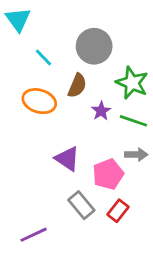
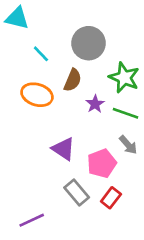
cyan triangle: (18, 20) -> (17, 18), turned -40
gray arrow: (136, 155) -> (128, 145), turned 48

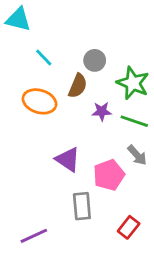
gray circle: (88, 43) -> (95, 60), moved, size x0.6
purple star: (95, 104) -> (102, 111), turned 30
gray rectangle: (77, 192) -> (82, 206), turned 35
red rectangle: (111, 198) -> (129, 227), moved

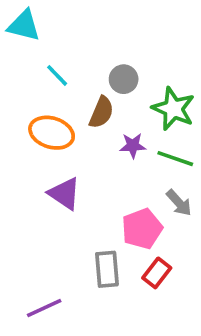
purple triangle: (68, 159) -> (64, 194), moved
red rectangle: (129, 227) -> (157, 273), moved

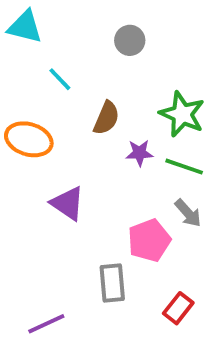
gray circle: (124, 79) -> (130, 40), moved
orange ellipse: (52, 133) -> (29, 139), moved
red rectangle: (157, 273) -> (178, 308), moved

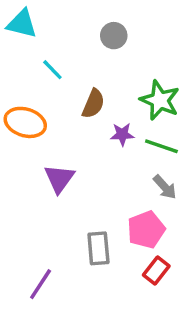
purple triangle: (68, 203) -> (59, 179), turned 32
pink pentagon: (149, 240) -> (146, 230), moved
purple line: (46, 324) -> (41, 284), turned -32

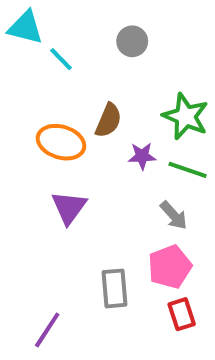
cyan line: (52, 70) -> (61, 59), moved
orange ellipse: (25, 122) -> (61, 142), moved
gray arrow: (165, 187) -> (174, 215), moved
red rectangle: (156, 271) -> (182, 314), turned -56

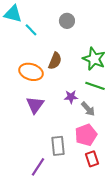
purple star: (142, 156) -> (71, 97), moved
purple line: (47, 330) -> (38, 167), moved

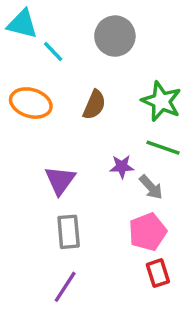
gray circle: (67, 21) -> (115, 36), size x1.5
orange ellipse: (31, 72) -> (31, 103), moved
gray rectangle: (58, 146) -> (69, 232), moved

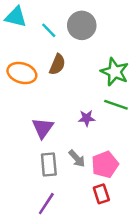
cyan line: (53, 51) -> (49, 30), moved
brown semicircle: (94, 105) -> (57, 64), moved
gray arrow: (151, 187) -> (77, 158), moved
red rectangle: (158, 273) -> (101, 194), moved

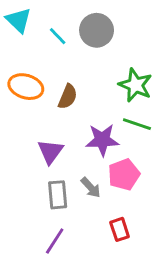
cyan triangle: (16, 17) -> (19, 20), turned 30
brown semicircle: (57, 64) -> (68, 97), moved
purple star: (87, 118) -> (102, 140), size x1.6
pink pentagon: (105, 165) -> (124, 175), moved

